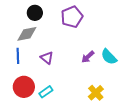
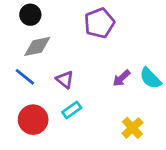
black circle: (35, 13) -> (30, 15), moved
blue line: (18, 56) -> (25, 77), turned -49
cyan rectangle: (46, 92) -> (72, 110), moved

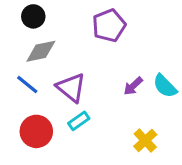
purple triangle: (65, 80) -> (71, 88), size x1.5

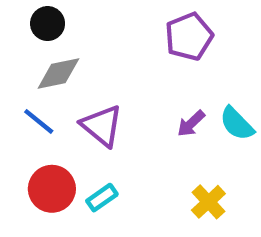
purple pentagon: (109, 26) -> (189, 37), moved
cyan rectangle: (79, 121) -> (102, 198), moved

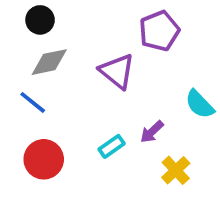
purple arrow: (191, 124) -> (152, 132), moved
purple triangle: (102, 126) -> (117, 71), moved
cyan rectangle: (102, 198) -> (112, 146), moved

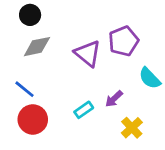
purple pentagon: (159, 31) -> (124, 41), moved
blue line: (33, 102) -> (25, 89), moved

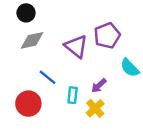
blue line: (25, 89) -> (47, 77), moved
cyan rectangle: (84, 110) -> (73, 95), turned -49
yellow cross: (132, 128) -> (95, 108), moved

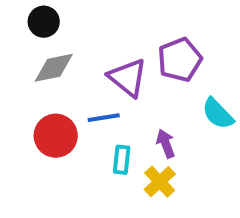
blue line: (47, 77) -> (104, 118), moved, turned -48
purple arrow: (99, 86) -> (166, 144), turned 112
red circle: (28, 104) -> (56, 136), moved

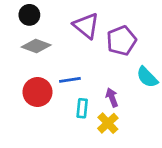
gray diamond: (54, 68) -> (36, 46), turned 32
purple triangle: (128, 78) -> (86, 26), moved

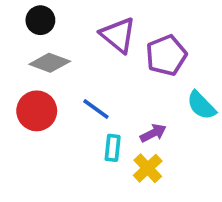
blue line: (70, 80) -> (96, 109), turned 45
red circle: (37, 92) -> (37, 111), moved
purple arrow: (112, 97) -> (153, 133), turned 84

